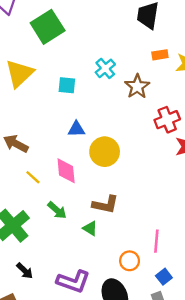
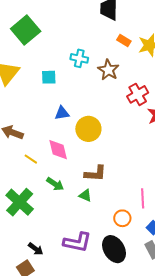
orange rectangle: (160, 55) -> (124, 40), turned 48
cyan cross: (105, 68) -> (79, 58), turned -30
black arrow: (25, 271) -> (36, 249), moved

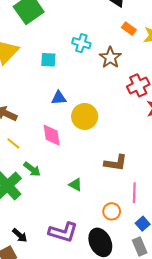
yellow line: (31, 159) -> (13, 143), moved
brown L-shape: (95, 173) -> (116, 163), moved
green arrow: (55, 184) -> (32, 169), moved

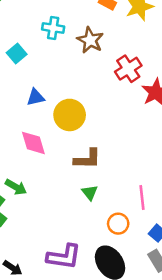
cyan square: (48, 60) -> (17, 53), turned -35
brown L-shape: (116, 163) -> (87, 159), moved
green triangle: (75, 185) -> (90, 193), moved, turned 32

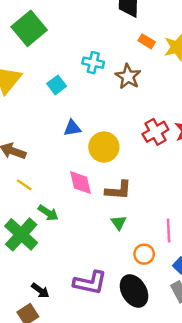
red cross: (128, 69) -> (155, 132), moved
pink diamond: (33, 143) -> (80, 183), moved

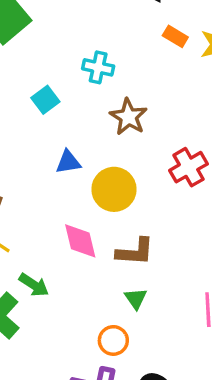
brown star: (128, 77) -> (129, 117), moved
orange circle: (144, 254) -> (113, 340), moved

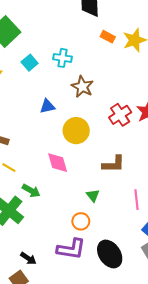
cyan square: (45, 100) -> (30, 63), moved
blue triangle: (68, 162) -> (47, 106), moved
brown L-shape: (135, 252) -> (114, 164), moved

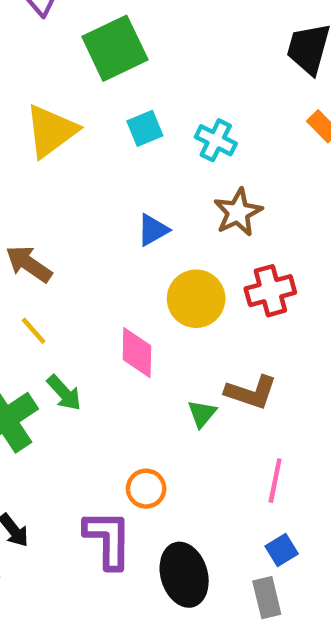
blue triangle: (47, 106) -> (153, 230), turned -35
red cross: (120, 115) -> (270, 291), moved
green triangle: (93, 195) -> (202, 414), moved
purple L-shape: (71, 249) -> (108, 539), turned -116

